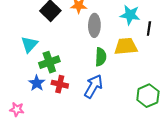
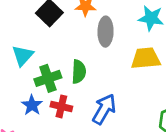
green semicircle: (101, 57) -> (79, 72), moved

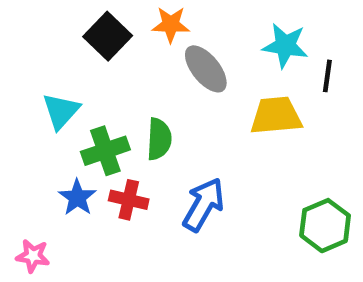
gray ellipse: (106, 32) -> (206, 69), turned -40

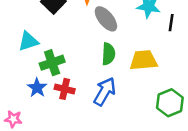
cyan triangle: (61, 111) -> (28, 41), turned 30
yellow trapezoid: (276, 116) -> (144, 60), moved
green semicircle: (159, 139) -> (108, 54), moved

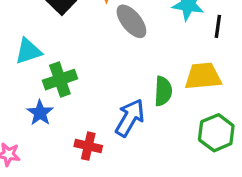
green semicircle: (108, 54) -> (163, 91), moved
yellow trapezoid: (144, 60) -> (203, 76), moved
red cross: (65, 89) -> (88, 146), moved

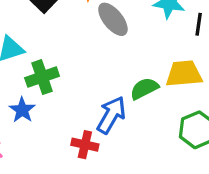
green semicircle: (163, 91) -> (144, 89), turned -120
red cross: (88, 146) -> (85, 145), moved

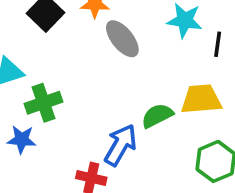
blue star: (22, 110) -> (22, 139), turned -30

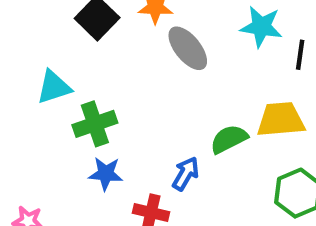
blue star: (22, 139) -> (106, 174), moved
blue arrow: (121, 145) -> (186, 174), size x0.7

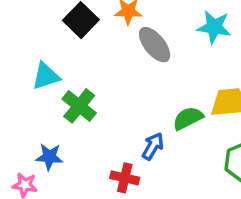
green cross: (95, 124) -> (79, 106), turned -32
blue star: (106, 174) -> (49, 157), moved

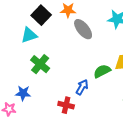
cyan triangle: (46, 76) -> (29, 35), moved

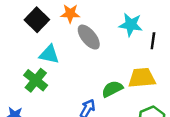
cyan triangle: (29, 35) -> (49, 54), moved, turned 30

